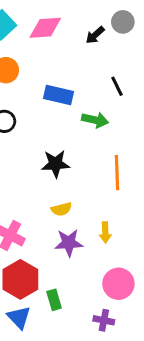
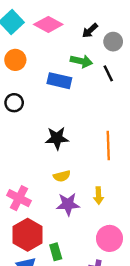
gray circle: (123, 22) -> (113, 42), moved
pink diamond: (45, 28) -> (48, 24), turned 32
green arrow: (95, 120) -> (81, 61), moved

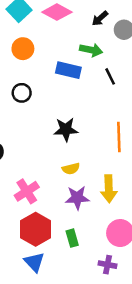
black line: (108, 73) -> (110, 76), moved
yellow arrow: (98, 196) -> (109, 189), size x1.5
pink cross: (19, 198) -> (27, 191), turned 30
green rectangle: (56, 252) -> (72, 238), moved

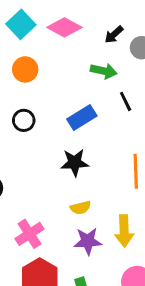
blue rectangle: (68, 70) -> (82, 117), moved, turned -45

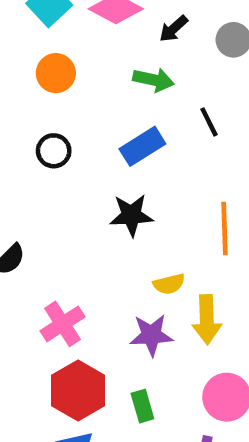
black arrow: (114, 35) -> (173, 29), moved
green arrow: (104, 71) -> (154, 80), moved
yellow semicircle: (80, 208) -> (169, 284), moved

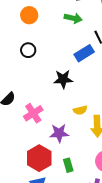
blue rectangle: (142, 146) -> (84, 53), moved
pink cross: (63, 324) -> (33, 113), moved
purple star: (151, 335) -> (59, 133), moved

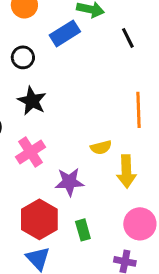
blue rectangle: (84, 53) -> (65, 33), moved
black star: (63, 79) -> (32, 101), moved, turned 30

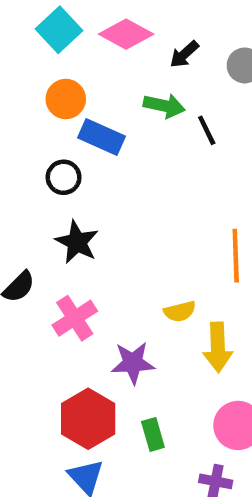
blue rectangle: (65, 33) -> (102, 137), moved, turned 56
black line: (128, 38) -> (207, 130), moved

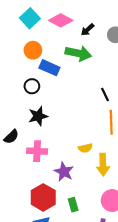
green arrow: (164, 106) -> (78, 53), size x1.4
black line: (207, 130) -> (105, 94), moved
black star: (77, 242) -> (38, 116), turned 30
pink cross: (75, 318) -> (37, 151), turned 36
purple star: (133, 363) -> (64, 172), turned 30

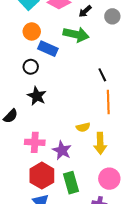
black star: (38, 116) -> (37, 96), turned -30
pink cross: (37, 151) -> (35, 142), moved
green rectangle: (73, 205) -> (71, 183), size x1.5

